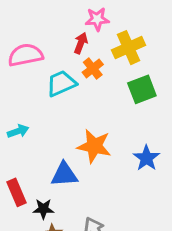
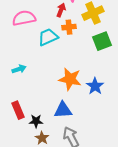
orange cross: (93, 68) -> (69, 27), turned 32
blue star: (146, 158) -> (95, 86), moved
blue triangle: (64, 174) -> (63, 110), moved

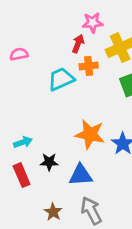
pink semicircle: (24, 18) -> (19, 54), moved, size x0.6
cyan arrow: (19, 69) -> (23, 142), moved
black star: (36, 121) -> (49, 162), moved

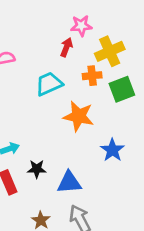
orange cross: (89, 66) -> (92, 76), moved
orange star: (90, 134) -> (79, 116), moved

